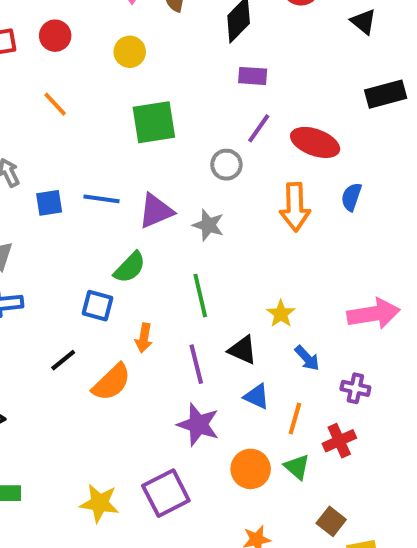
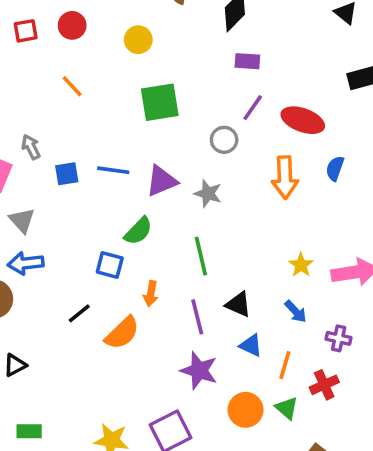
yellow star: (281, 314) -> (301, 265), moved

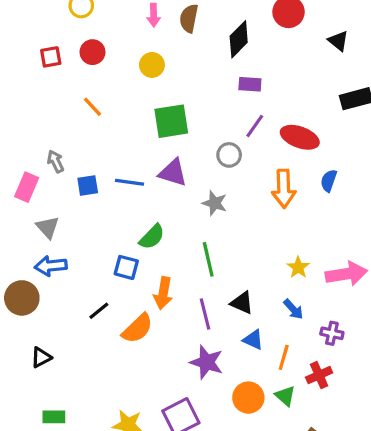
purple triangle: (162, 181) -> (173, 173), moved, turned 40
orange arrow: (151, 294) -> (163, 293), size x1.4

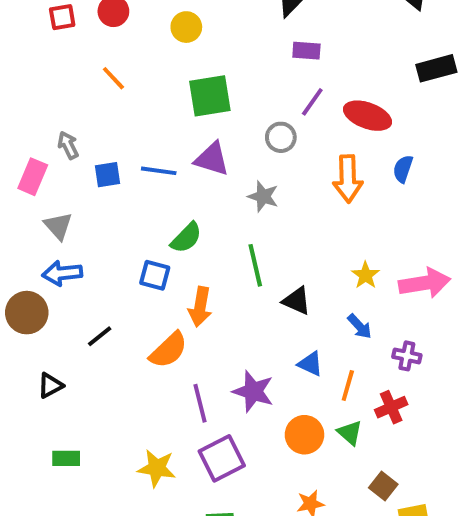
black triangle: (242, 303) -> (297, 301), moved
black line: (99, 311) -> (100, 336), moved
purple line: (205, 314) -> (200, 403), moved

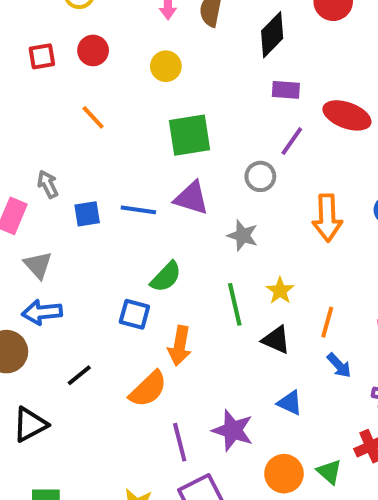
red ellipse: (367, 116) -> (347, 115), moved
yellow star: (366, 275) -> (280, 291), moved
black triangle: (50, 385) -> (30, 424), size x1.4
orange line: (348, 385) -> (327, 322), moved

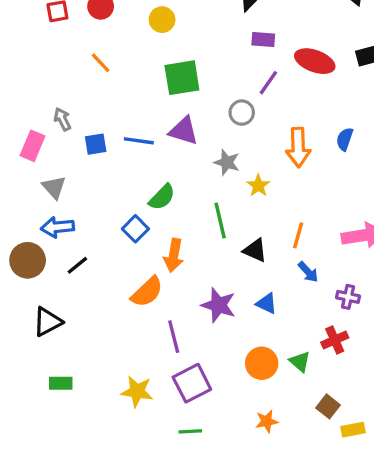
yellow star: (280, 291) -> (258, 186), moved
blue square: (134, 314) -> (135, 229), turned 30
black line: (79, 375) -> (77, 265), moved
purple star: (233, 430) -> (218, 305), moved

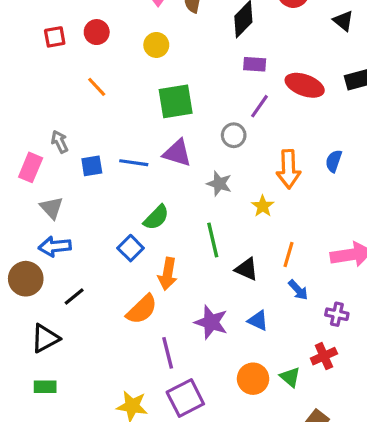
yellow star: (258, 186) -> (263, 206), moved
black line: (77, 265) -> (74, 296), moved
green rectangle: (61, 383) -> (45, 387), moved

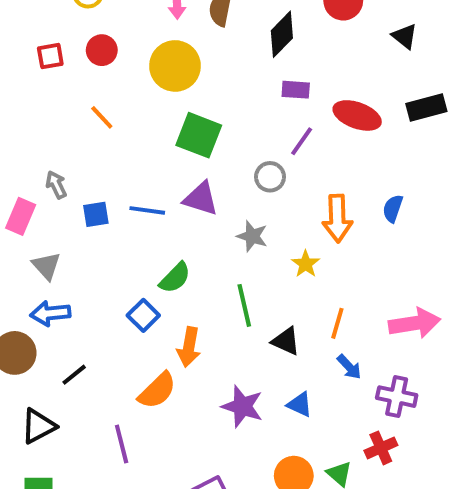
yellow circle: (156, 45) -> (175, 66), size x1.6
green square: (176, 101) -> (199, 135), turned 30
purple cross: (337, 314) -> (397, 397), size x1.4
purple line: (168, 353) -> (122, 444), moved

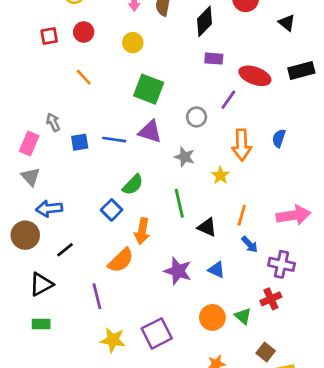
yellow circle: (175, 66) -> (133, 43), size x0.6
purple line: (302, 141) -> (228, 100), moved
gray triangle: (46, 266) -> (31, 177), moved

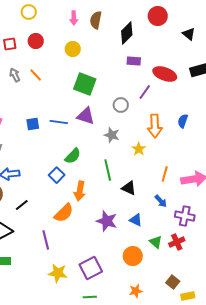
gray arrow: (53, 122) -> (15, 75), moved
orange line: (242, 215) -> (165, 174), moved
green triangle: (243, 316) -> (156, 242), moved

